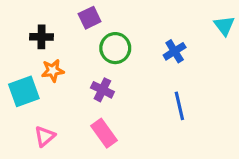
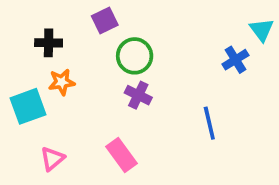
blue cross: (175, 51) -> (235, 60), moved
purple cross: (102, 90) -> (138, 95), moved

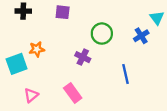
purple square: (105, 20) -> (63, 12), turned 32
black cross: (49, 43) -> (23, 11), moved
green circle: (135, 56) -> (102, 34), moved

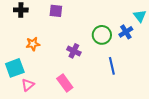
green circle: (102, 34) -> (102, 35), moved
cyan square: (17, 64) -> (15, 68), moved

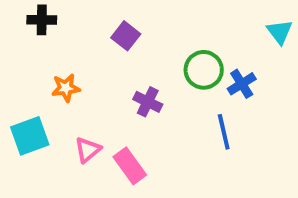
purple square: (56, 11) -> (126, 36), moved, turned 32
blue cross: (126, 32) -> (242, 84), moved
pink triangle: (28, 85) -> (88, 150), moved

